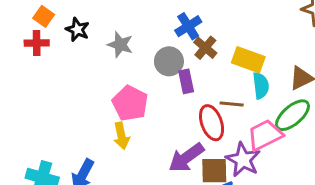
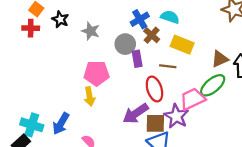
cyan semicircle: (261, 86) -> (170, 17), moved, turned -66
pink pentagon: (130, 103) -> (96, 73), turned -30
brown line: (232, 104) -> (168, 66), moved

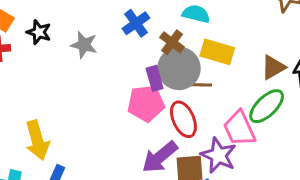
blue cross: (140, 19) -> (136, 23), moved
gray circle: (125, 44) -> (179, 68), moved, size x1.4
pink pentagon: (96, 73) -> (146, 103), moved
yellow arrow: (90, 96) -> (37, 140), moved, size x1.4
pink trapezoid: (192, 99) -> (239, 129), turned -84

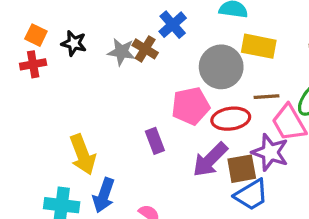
brown cross: (172, 42) -> (145, 49), moved
purple rectangle: (155, 78) -> (155, 141), moved
brown line: (200, 85) -> (267, 97), moved
red ellipse: (183, 119) -> (231, 119), turned -69

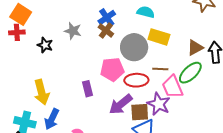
orange square: (36, 35) -> (21, 14), size x1.5
black star: (74, 43) -> (45, 45), moved
brown cross: (145, 49) -> (106, 30), moved

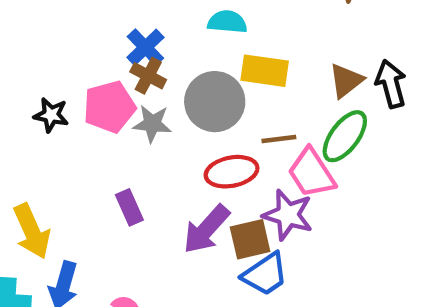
gray star: (73, 31) -> (152, 124), moved
black star: (45, 45) -> (51, 115), moved
pink pentagon: (112, 69) -> (109, 107), moved

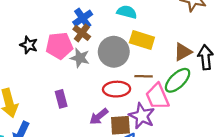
purple arrow: (206, 229) -> (99, 116), size x0.7

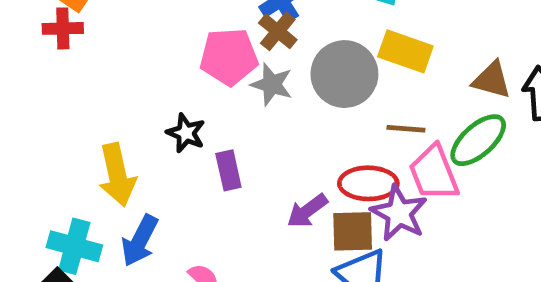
black star: (29, 45) -> (186, 133), moved
brown triangle: (183, 52) -> (492, 80), turned 42
red ellipse: (117, 89) -> (368, 183), moved

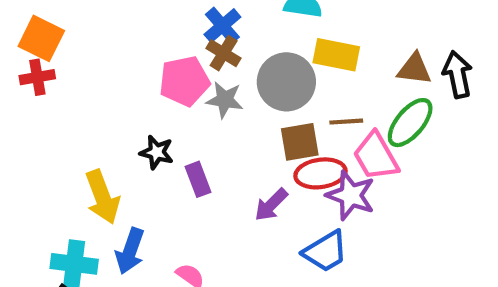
brown square: (353, 231) -> (300, 142), moved

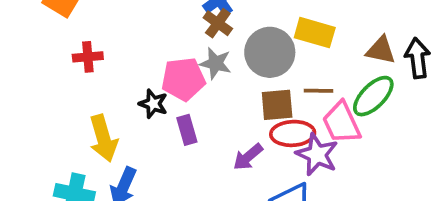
red cross: (37, 77) -> (88, 57), moved
pink pentagon: (184, 81) -> (183, 79), moved

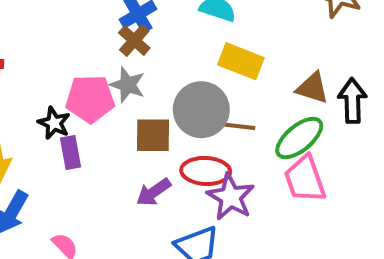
gray circle: (270, 52) -> (201, 110), moved
brown square: (277, 105) -> (153, 135), moved
pink trapezoid: (341, 123) -> (305, 179), moved
purple rectangle: (187, 130) -> (71, 153), moved

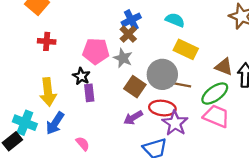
pink pentagon: (90, 99) -> (96, 51), moved
brown square: (153, 135) -> (135, 87), turned 30
pink trapezoid: (305, 179) -> (216, 116), turned 128

